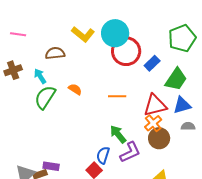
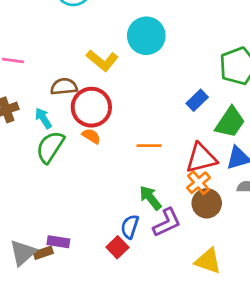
cyan circle: (115, 33) -> (146, 36), moved
red circle: (126, 51) -> (91, 107), moved

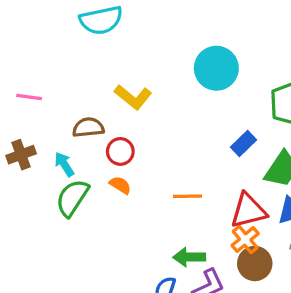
cyan circle: (146, 36) -> (216, 68), moved
red circle: (91, 107) -> (120, 151), size x0.6
green arrow: (150, 198) -> (189, 257), turned -52

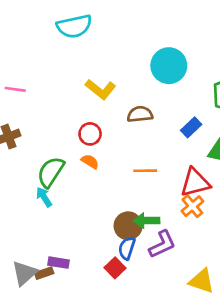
brown semicircle: (88, 127) -> (140, 114), moved
cyan arrow: (64, 164) -> (44, 197), moved
brown circle: (255, 264) -> (128, 226), moved

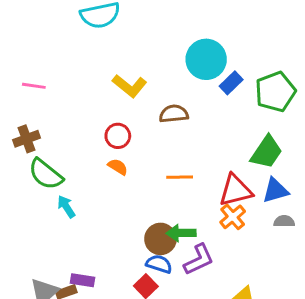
blue rectangle: (191, 127) -> (231, 83), moved
green semicircle: (51, 172) -> (46, 174), moved, turned -84
blue semicircle: (127, 248) -> (159, 264), turned 90

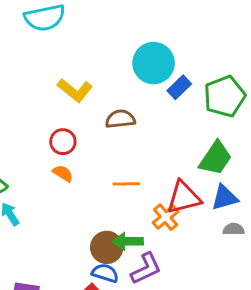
orange cross: (233, 217) -> (166, 217), moved

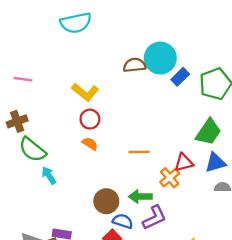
yellow L-shape: (75, 90) -> (85, 92), moved
brown semicircle: (120, 119) -> (134, 65), moved
red triangle: (184, 198) -> (184, 162), size x0.7
brown circle: (107, 247) -> (106, 201), moved

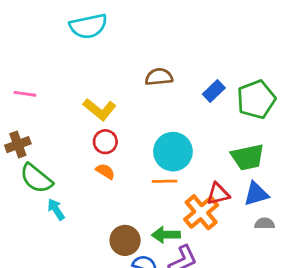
cyan circle: (160, 58) -> (173, 152), moved
green trapezoid: (208, 132) -> (248, 157), turned 44
orange cross: (170, 178) -> (201, 212), size x1.4

